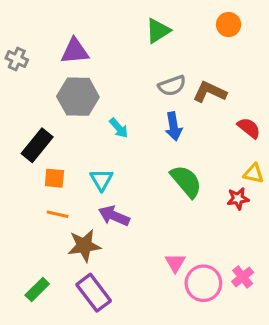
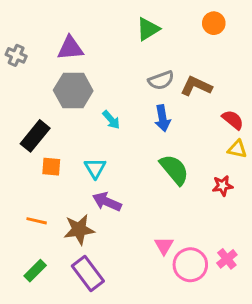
yellow triangle: (254, 173) -> (237, 149), moved
orange line: (58, 214) -> (37, 221), moved

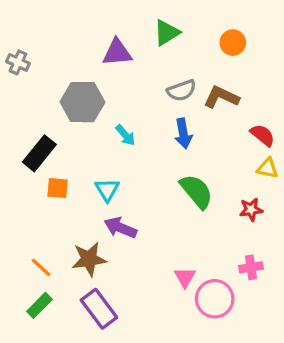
orange circle: (214, 23) -> (233, 43), moved
purple triangle: (70, 48) -> (117, 52), moved
orange line: (37, 221) -> (41, 267), moved, turned 30
pink cross: (227, 259) -> (251, 267), moved, turned 30

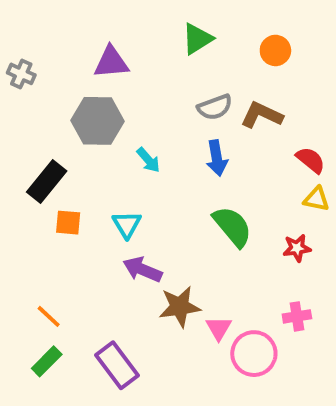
purple triangle: (117, 52) -> (111, 62), moved
brown star: (89, 259) -> (180, 307), moved

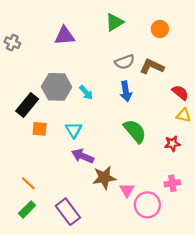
gray hexagon: (97, 121) -> (57, 87), moved

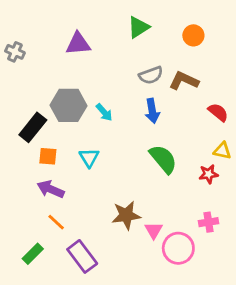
yellow triangle: (184, 115) -> (222, 151), moved
purple arrow: (83, 156) -> (51, 189), moved
orange line: (28, 183) -> (56, 222), moved

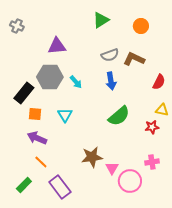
purple triangle: (78, 44) -> (57, 46), moved
gray cross: (15, 52) -> (17, 26), moved
red semicircle: (218, 112) -> (159, 82), turned 77
green semicircle: (163, 159) -> (119, 116), turned 90

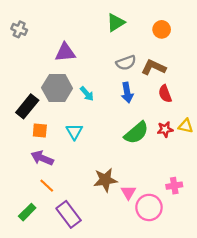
red semicircle: (159, 82) -> (165, 94), moved, turned 133
red star: (152, 127) -> (165, 129), moved

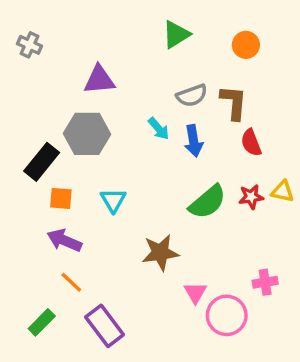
brown L-shape: (154, 67) -> (234, 102), turned 70
cyan arrow: (87, 94) -> (159, 129), moved
brown star: (105, 180) -> (160, 253), moved

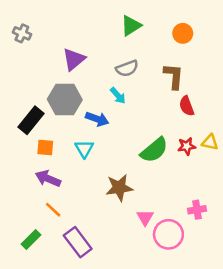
purple triangle: (99, 80) -> (74, 59), turned -35
gray semicircle: (192, 95) -> (127, 68), moved
blue arrow: (194, 141) -> (97, 119), moved, turned -60

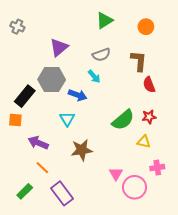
yellow triangle: (210, 142) -> (144, 142), moved
orange square: (45, 147) -> (15, 120), moved
brown star: (119, 188) -> (82, 150), moved

